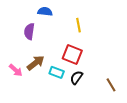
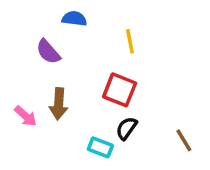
purple semicircle: (29, 31) -> (48, 52), turned -49
brown arrow: (36, 63) -> (59, 104), turned 132
cyan rectangle: (57, 72) -> (100, 147), moved

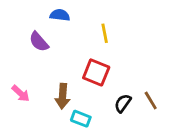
brown arrow: (59, 104) -> (63, 96), moved
black semicircle: (126, 128) -> (123, 103), moved
brown line: (184, 140) -> (151, 100), moved

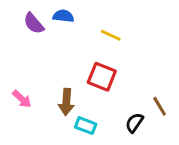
yellow line: (105, 33) -> (111, 35), turned -54
purple semicircle: (39, 42) -> (34, 23), moved
black semicircle: (123, 103) -> (134, 123), moved

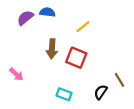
purple semicircle: (34, 23) -> (25, 18), turned 91
yellow line: (111, 35) -> (83, 27), turned -64
brown arrow: (66, 102) -> (52, 49), moved

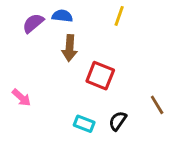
yellow line: (83, 27) -> (119, 16), moved, turned -32
brown arrow: (52, 49) -> (70, 48), moved
black semicircle: (101, 92) -> (118, 121), moved

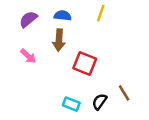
blue semicircle: (62, 16) -> (63, 16), moved
pink arrow: (21, 98) -> (28, 56), moved
brown line: (157, 105) -> (124, 93), moved

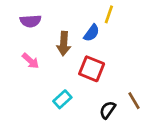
blue semicircle: (63, 16) -> (92, 33), moved, turned 119
purple semicircle: (28, 19) -> (31, 21), turned -144
cyan rectangle: (71, 104) -> (62, 99), moved, turned -63

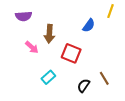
yellow line: (109, 14) -> (110, 11), moved
blue semicircle: (92, 33) -> (89, 26), moved
pink arrow: (31, 61) -> (32, 47), moved

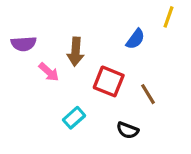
purple semicircle: (24, 16) -> (24, 44), moved
brown line: (104, 78) -> (148, 94), moved
black semicircle: (84, 86) -> (128, 130), turned -104

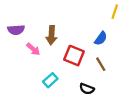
blue semicircle: (135, 39) -> (101, 38), moved

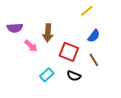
yellow line: (115, 12) -> (87, 11), moved, turned 32
black semicircle: (87, 89) -> (74, 76), moved

